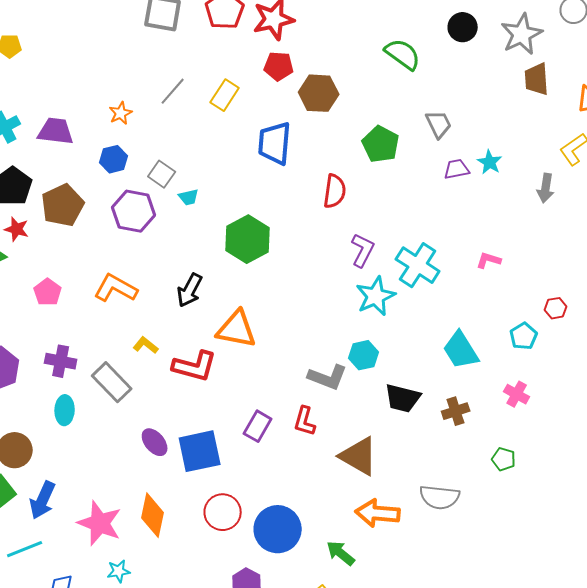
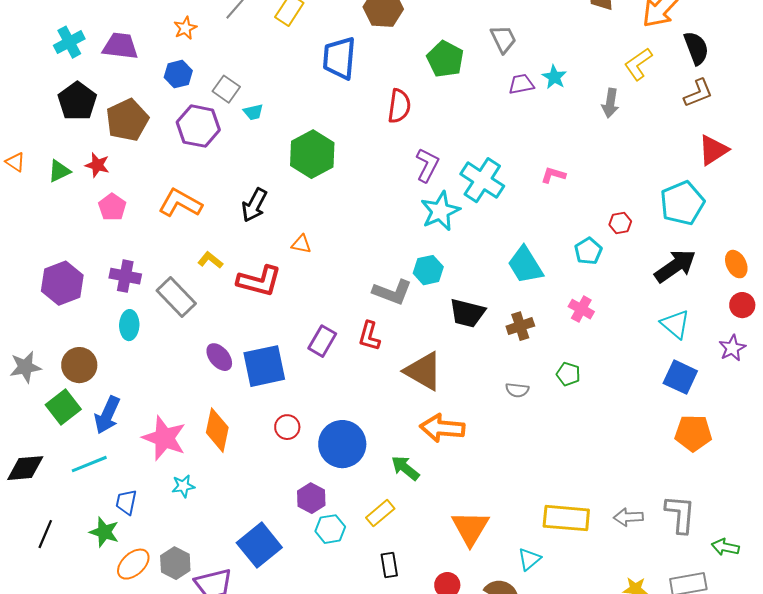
red star: (17, 229) -> (97, 165), moved
orange triangle: (237, 329) -> (301, 244), size x0.5
gray semicircle: (440, 497) -> (517, 390), moved, size x0.6
red circle: (223, 512) -> (287, 427), size x0.7

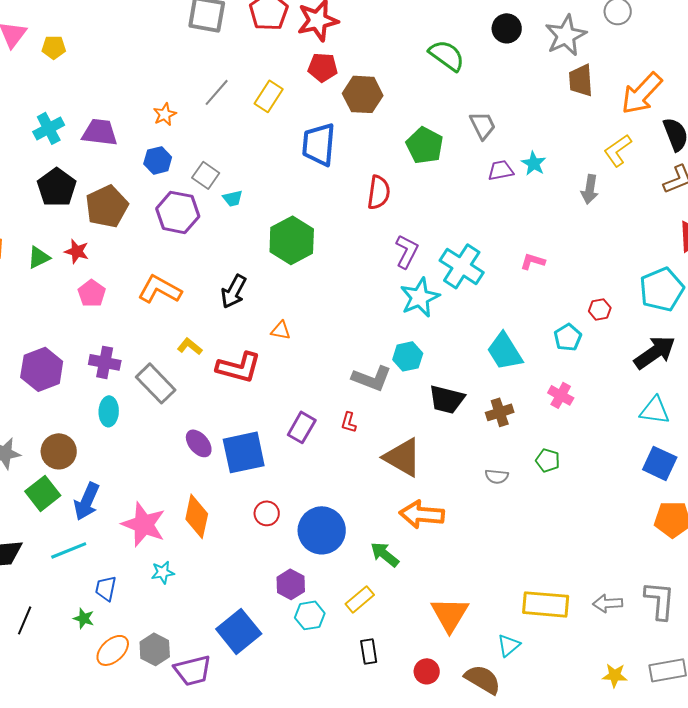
cyan triangle: (675, 324) -> (655, 410), turned -32
red L-shape: (369, 336) -> (349, 422), size x0.7
green star: (104, 532) -> (84, 618), size x0.7

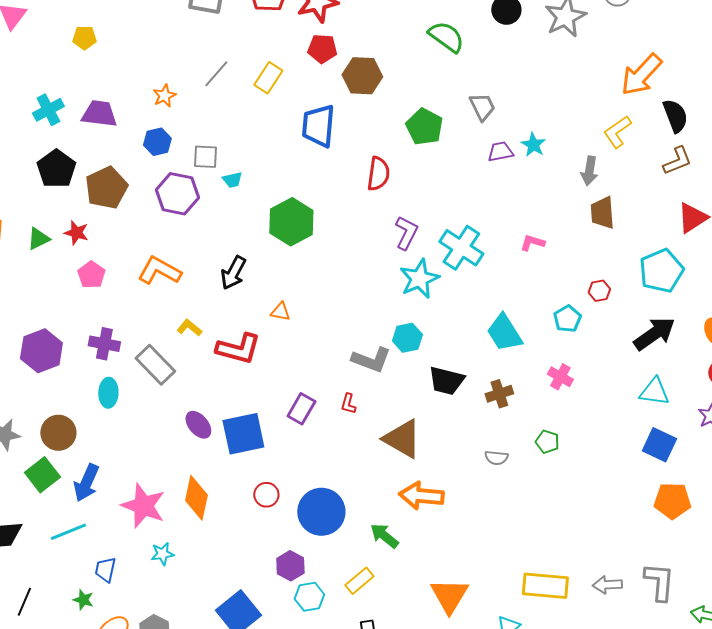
yellow pentagon: (54, 47) -> (84, 38), moved
brown trapezoid: (581, 80) -> (602, 213), moved
gray square: (206, 175) -> (205, 157), turned -32

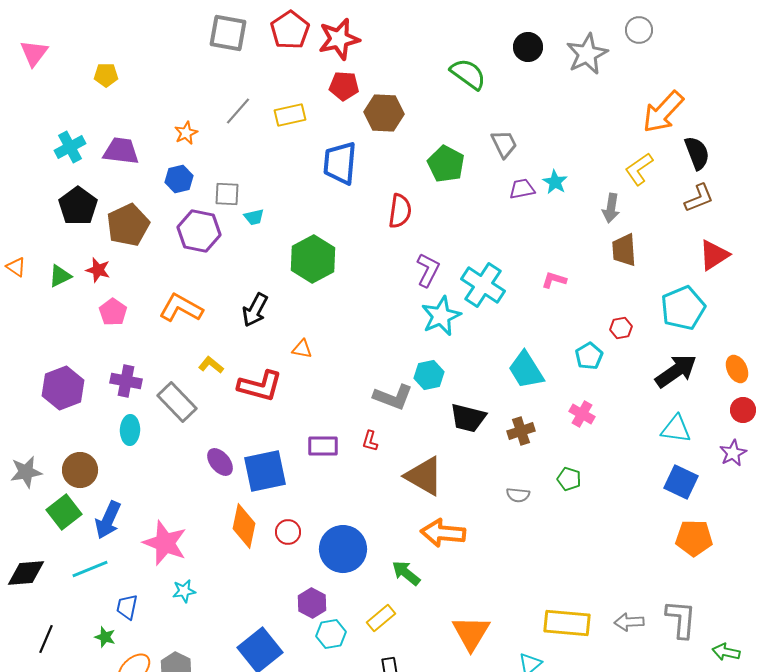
yellow rectangle: (268, 78) -> (290, 115), turned 44
purple rectangle: (301, 409) -> (323, 446), turned 60
orange diamond: (196, 498) -> (244, 526), moved

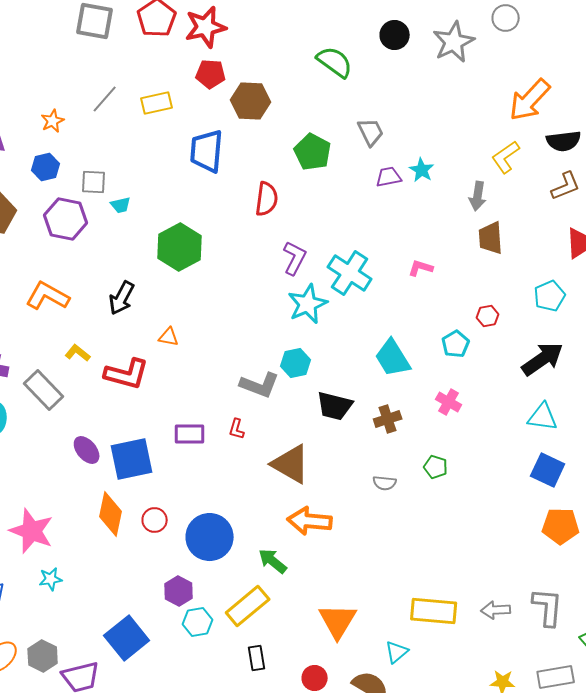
black semicircle: (697, 153) -> (564, 141), turned 104
cyan pentagon: (683, 308) -> (550, 296), size x0.7
yellow rectangle: (381, 618) -> (248, 606), size x1.5

